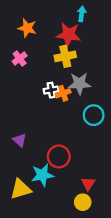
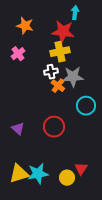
white cross: (51, 90) -> (51, 72), moved
orange cross: (63, 93) -> (58, 86), turned -32
red circle: (59, 156) -> (54, 127), moved
cyan star: (42, 175) -> (38, 174), moved
yellow circle: (83, 202) -> (67, 178), moved

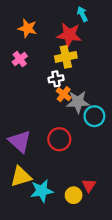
cyan arrow: (75, 13) -> (82, 14), turned -32
gray star: (73, 77) -> (78, 102), moved
purple triangle: (18, 129) -> (20, 141), size x1.6
yellow triangle: (19, 174) -> (21, 177), moved

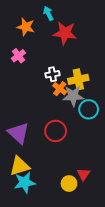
cyan arrow: (82, 14) -> (48, 13), moved
yellow cross: (66, 57) -> (78, 79), moved
cyan star: (42, 191) -> (25, 183), moved

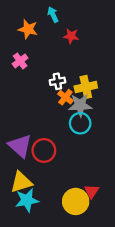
red star: (65, 33) -> (71, 36), size x0.6
cyan circle: (89, 109) -> (80, 123), moved
red circle: (56, 131) -> (44, 150), moved
yellow circle: (69, 184) -> (76, 201), size x1.5

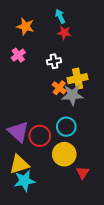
cyan arrow: (53, 14) -> (60, 16), moved
white cross: (57, 81) -> (54, 61), moved
cyan circle: (80, 123) -> (66, 127), moved
yellow circle: (76, 201) -> (64, 154), moved

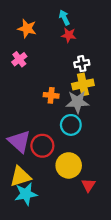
white cross: (54, 61) -> (82, 64), moved
orange cross: (59, 88) -> (51, 95), moved, turned -32
cyan circle: (66, 127) -> (71, 125), moved

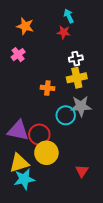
cyan arrow: (64, 18) -> (69, 16), moved
gray star: (77, 102) -> (81, 106), moved
purple triangle: (19, 141) -> (18, 130), turned -30
yellow circle: (69, 165) -> (46, 153), moved

